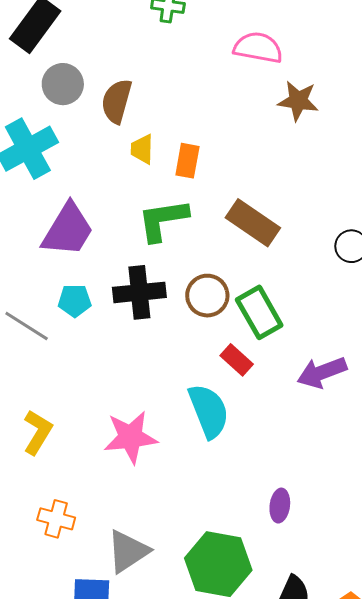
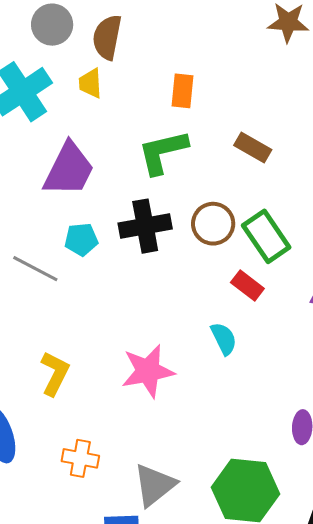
yellow trapezoid: (142, 149) -> (90, 83), moved
brown rectangle: (253, 223) -> (253, 147), size x0.7
cyan semicircle: (209, 411) -> (224, 339), size x0.6

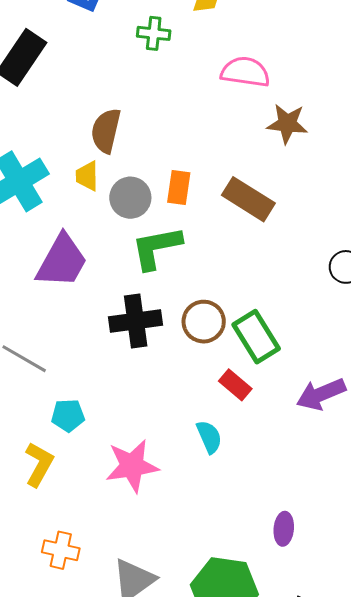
gray circle: (52, 25) -> (130, 198), moved
brown rectangle: (253, 147) -> (248, 199), moved, size x1.4
cyan pentagon: (81, 239) -> (68, 415), moved

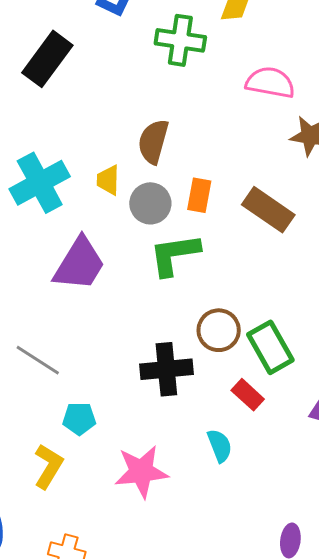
green cross: (154, 33) -> (180, 40), size x1.5
brown semicircle: (106, 131) -> (153, 141), moved
black cross: (136, 321) -> (166, 369), moved

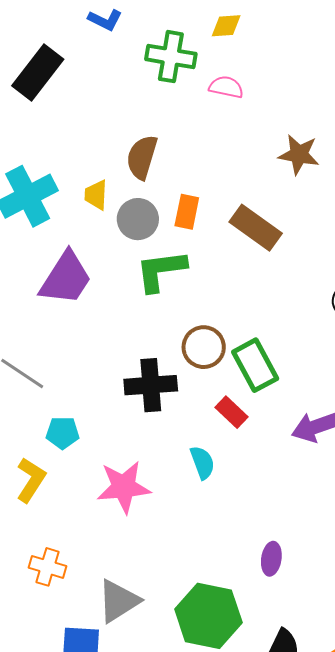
pink semicircle: (270, 82) -> (226, 87), moved, size x0.7

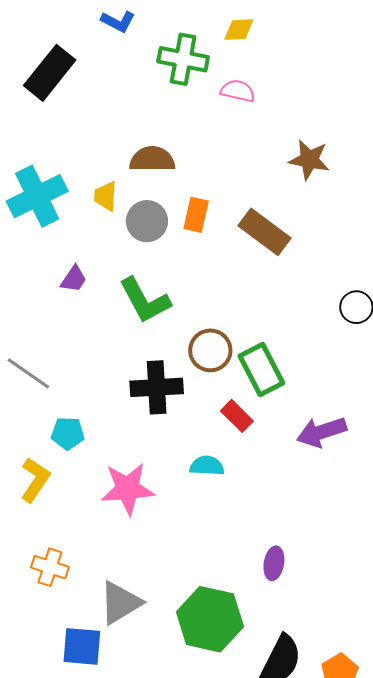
brown semicircle: (142, 157) -> (152, 159), turned 72
green L-shape: (161, 271) -> (145, 300), moved, turned -112
purple trapezoid: (66, 278) -> (74, 279), size x0.5
cyan semicircle: (202, 463) -> (207, 466), turned -68

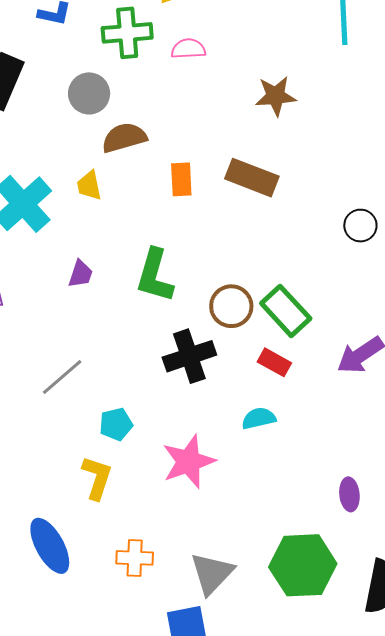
gray circle: (147, 221) -> (89, 93), moved
green L-shape: (145, 300) -> (155, 276), turned 60
gray line: (28, 373) -> (62, 377), turned -60

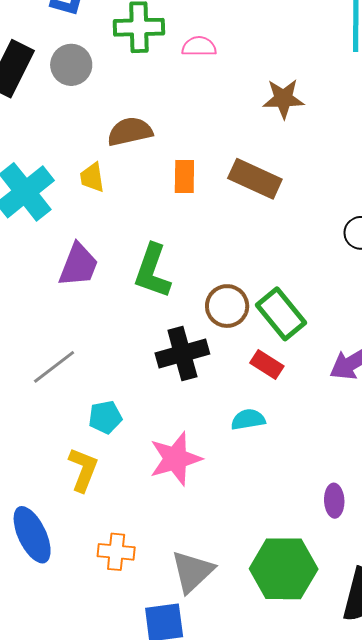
gray circle: (89, 93) -> (71, 65), moved
purple trapezoid: (81, 274) -> (78, 265), size x1.6

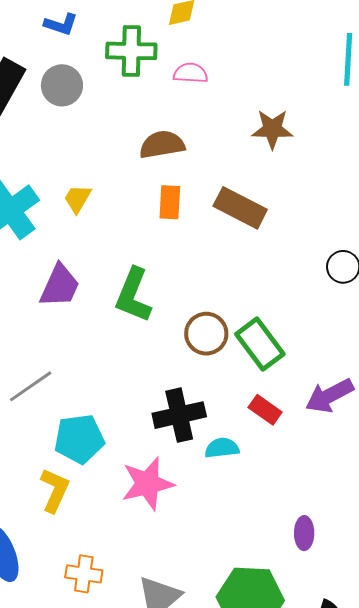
brown semicircle: (130, 132) -> (162, 145), moved
yellow trapezoid: (92, 177) -> (78, 199), turned 36
black cross: (182, 354) -> (179, 415), moved
red rectangle: (267, 364) -> (265, 410), moved
cyan pentagon: (105, 417) -> (79, 439), size x1.5

